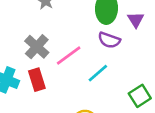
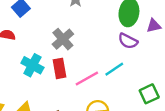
purple triangle: (136, 20) -> (154, 26), turned 42
pink line: (69, 55) -> (87, 79), moved

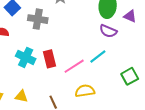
purple triangle: (154, 26) -> (130, 16), turned 40
gray cross: (63, 39) -> (38, 19), moved, turned -36

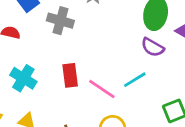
cyan cross: (26, 57) -> (23, 78), moved
pink line: (74, 66) -> (102, 89), turned 60

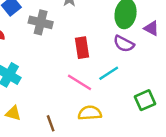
red rectangle: (70, 75) -> (82, 48), moved

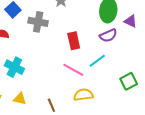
purple semicircle: (124, 44) -> (108, 36), turned -48

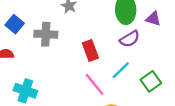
pink line: (73, 70) -> (95, 84), turned 30
green square: (129, 81) -> (151, 81), moved

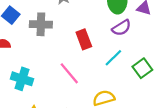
pink line: (95, 84) -> (69, 73), moved

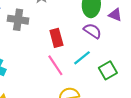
purple semicircle: (121, 28) -> (92, 31), turned -120
pink line: (69, 73) -> (55, 65), moved

